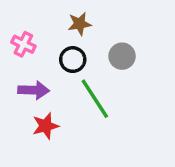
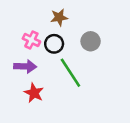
pink cross: (23, 44) -> (31, 40), moved
red star: (45, 126) -> (34, 93), turned -30

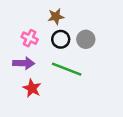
black circle: (54, 44) -> (61, 39), moved
green line: (70, 73) -> (67, 69), turned -36

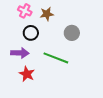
pink cross: (30, 38) -> (25, 11), moved
black circle: (61, 39) -> (31, 33), moved

